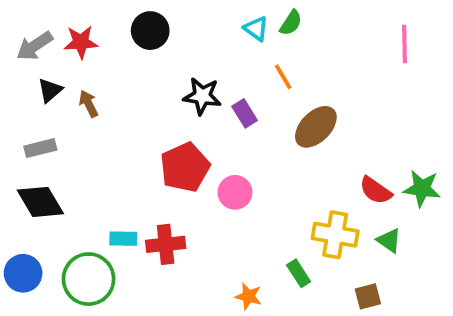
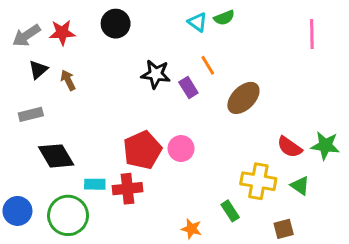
green semicircle: (291, 23) -> (224, 18), turned 36
orange line: (283, 77) -> (208, 65), moved
red pentagon: (185, 167) -> (142, 150), moved
black diamond: (40, 202) -> (56, 156), moved

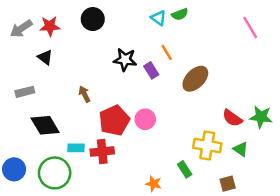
pink line: (312, 34) -> (250, 27), turned -30
black triangle: (38, 70) -> (45, 57), moved, turned -42
brown arrow: (68, 80) -> (84, 94), moved

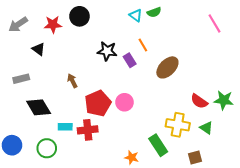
red star: (50, 26) -> (53, 25), moved
green rectangle: (185, 169) -> (158, 145), size x1.5
green circle: (55, 173) -> (47, 148), size x0.7

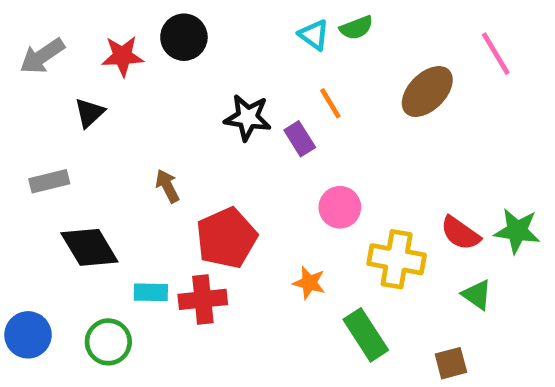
black triangle: (39, 49) -> (89, 113), turned 40
brown ellipse: (167, 67) -> (427, 92), moved
pink circle: (124, 102) -> (340, 207), moved
yellow cross: (178, 125) -> (397, 259), moved
orange star: (132, 157) -> (309, 283), moved

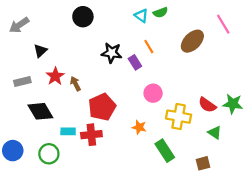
red star: (122, 56) -> (55, 76), moved, turned -30

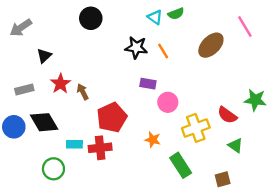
black star: (112, 53) -> (136, 47), moved
purple rectangle: (135, 62) -> (148, 84), moved, turned -48
green star: (233, 104) -> (255, 100), moved
yellow cross: (179, 117) -> (196, 128), turned -30
blue circle: (13, 151) -> (14, 127), moved

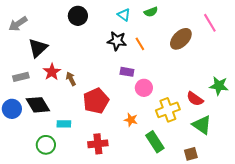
cyan triangle: (155, 17) -> (124, 15), moved
black triangle: (44, 56) -> (38, 48), size x1.5
green triangle: (235, 145) -> (202, 125), size x1.5
red cross: (100, 148) -> (98, 144), moved

